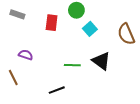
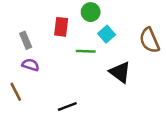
gray rectangle: (17, 14) -> (26, 40), moved, turned 48
green line: (72, 65) -> (86, 51), moved

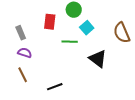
brown line: (16, 92) -> (23, 75), moved

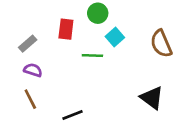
gray rectangle: (21, 33) -> (28, 44), turned 72
black triangle: (98, 59) -> (152, 98), moved

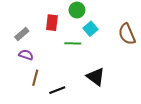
black triangle: (152, 98) -> (96, 77), moved
brown line: (30, 99) -> (35, 78), moved, turned 42

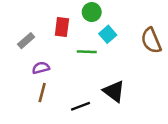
purple semicircle: (26, 55) -> (41, 68), moved, turned -32
black line: (57, 90) -> (81, 106), moved

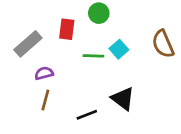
cyan square: (108, 34) -> (119, 49), moved
gray rectangle: (26, 41) -> (28, 44), size x1.5

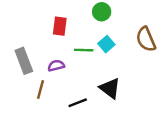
green circle: (99, 13) -> (102, 12), moved
gray rectangle: (28, 44) -> (24, 61), moved, turned -70
purple semicircle: (44, 73) -> (56, 66), moved

